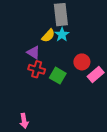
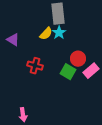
purple triangle: (34, 52) -> (13, 40), moved
green square: (58, 76) -> (68, 72), moved

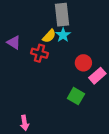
red cross: (35, 66) -> (39, 53), moved
green square: (68, 72) -> (76, 96), moved

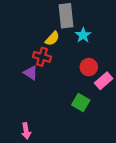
cyan star: (63, 35) -> (83, 35), moved
purple triangle: (14, 42) -> (31, 73), moved

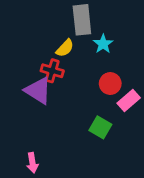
purple triangle: (31, 73) -> (38, 91), size x1.5

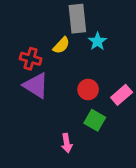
red cross: (52, 71) -> (31, 59), moved
red circle: (110, 84) -> (88, 90), moved
pink arrow: (32, 163) -> (67, 143), moved

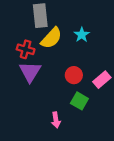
gray rectangle: (77, 19) -> (40, 16), moved
yellow semicircle: (61, 45) -> (51, 38), size x1.5
purple triangle: (36, 85) -> (30, 72), turned 30

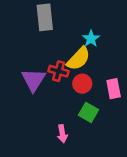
yellow semicircle: (51, 38) -> (79, 59), moved
red cross: (26, 49) -> (58, 71), moved
pink rectangle: (102, 80) -> (114, 89), turned -60

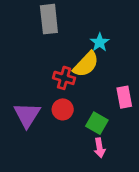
purple triangle: (33, 80) -> (27, 115), moved
red circle: (82, 84) -> (63, 109), moved
pink arrow: (62, 134) -> (100, 148), moved

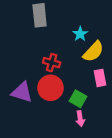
yellow semicircle: (86, 64) -> (93, 52), moved
red circle: (63, 109) -> (51, 88), size x1.5
purple triangle: (27, 115) -> (22, 92), turned -45

